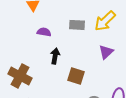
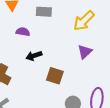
gray rectangle: (77, 25) -> (44, 12), moved
black arrow: (55, 56) -> (34, 56), turned -119

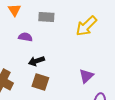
purple triangle: (85, 52) -> (86, 76), moved
brown square: (55, 76) -> (40, 82), moved

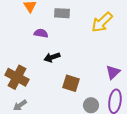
purple triangle: (86, 76) -> (113, 72), moved
brown square: (40, 82) -> (71, 83), moved

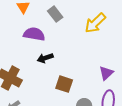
gray rectangle: (62, 13) -> (55, 14), turned 49
purple semicircle: (41, 33) -> (34, 34), size x1.5

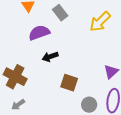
purple semicircle: (34, 34) -> (39, 33), turned -30

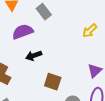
yellow arrow: (100, 22) -> (90, 31), moved, size x0.7

